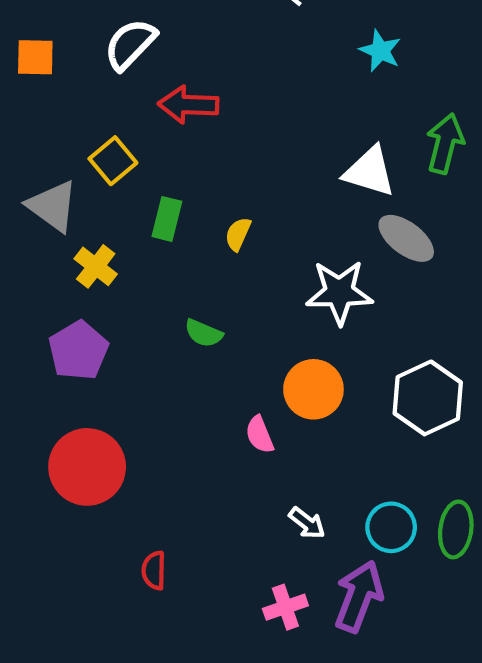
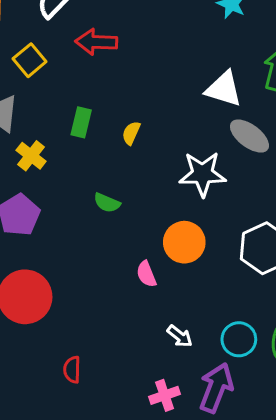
yellow square: (113, 161) -> (30, 60), moved

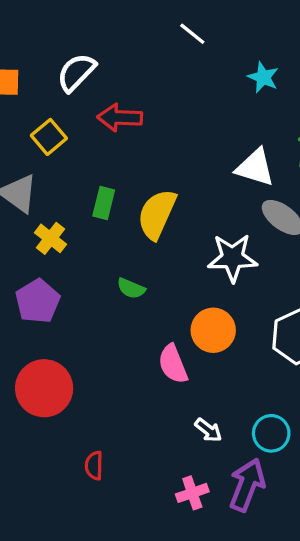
yellow semicircle: (131, 133) -> (157, 214), size x2.0
pink semicircle: (146, 274) -> (173, 364), size x1.4

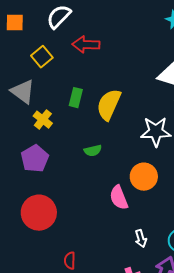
green semicircle: (131, 288) -> (93, 151), turned -36
white arrow: (208, 430) -> (141, 239), turned 36

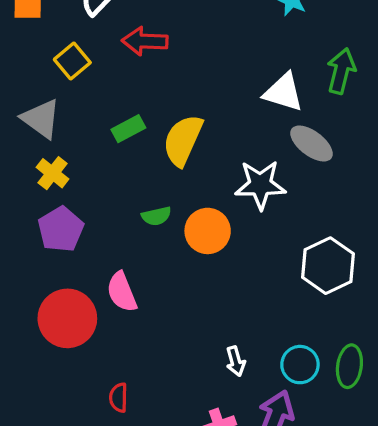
green rectangle: (76, 98) -> (128, 129), turned 48
yellow cross: (43, 120) -> (53, 173), moved
orange circle: (144, 177) -> (208, 231), moved
pink semicircle: (119, 198) -> (122, 292), moved

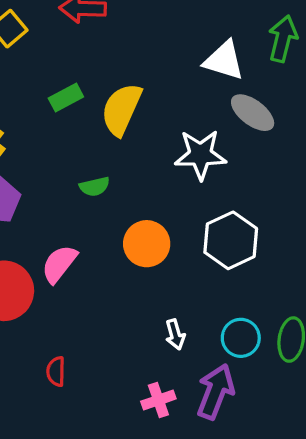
orange circle: (208, 231) -> (147, 244), moved
white hexagon: (328, 266) -> (231, 240), moved
pink semicircle: (122, 292) -> (59, 264), turned 60

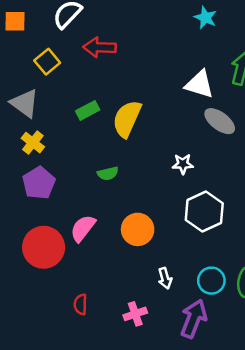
white star: (200, 155) -> (183, 164), moved, size x0.6
orange circle: (147, 244) -> (138, 229), moved
pink cross: (158, 400) -> (135, 314), moved

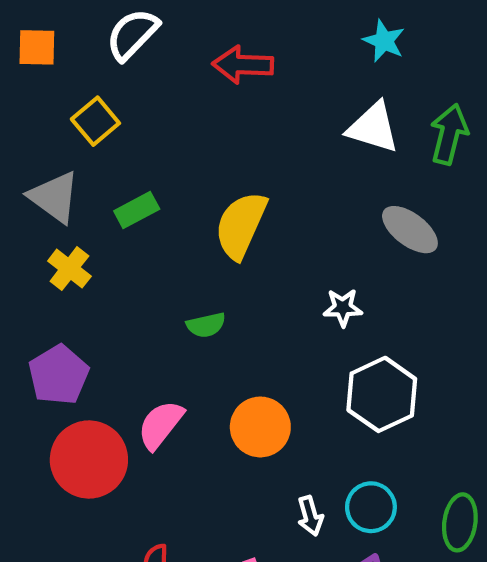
red arrow: (100, 47) -> (243, 65), moved
white triangle: (199, 84) -> (373, 128), moved
green rectangle: (88, 110) -> (137, 210), moved
purple pentagon: (39, 183) -> (59, 375), moved
cyan circle: (211, 281) -> (371, 507), moved

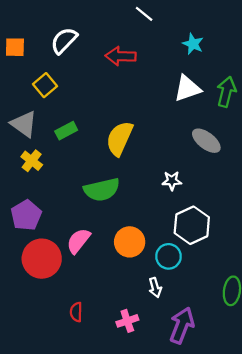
white triangle: (373, 128) -> (187, 88), turned -36
green semicircle: (206, 325) -> (102, 190), size x1.8
cyan circle: (371, 507) -> (168, 256), moved

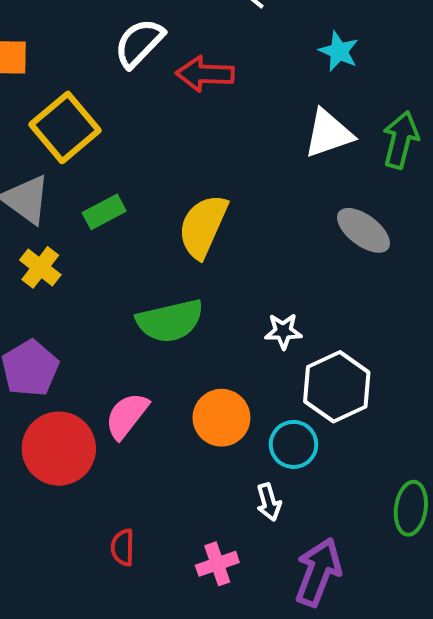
white semicircle: (64, 41) -> (139, 43), moved
yellow square: (45, 85) -> (65, 127), size x1.5
white star: (172, 181) -> (283, 331), moved

